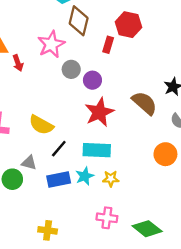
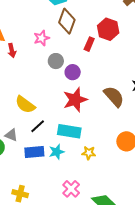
pink star: (51, 44) -> (42, 38), size x0.7
yellow star: (111, 179) -> (89, 153), moved
pink cross: (107, 218) -> (71, 189), turned 30

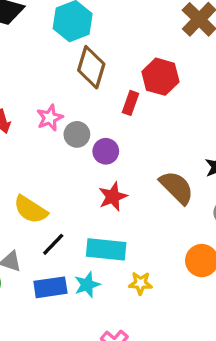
pink star: (42, 38) -> (50, 118), moved
red star: (75, 100) -> (113, 197), size x0.7

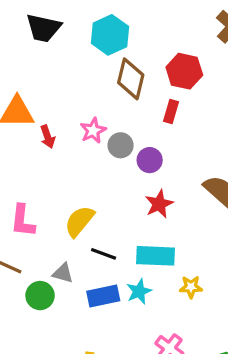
red hexagon: (160, 77) -> (184, 71), moved
yellow semicircle: (30, 210) -> (79, 221), turned 100
black line: (53, 244) -> (104, 254), turned 70

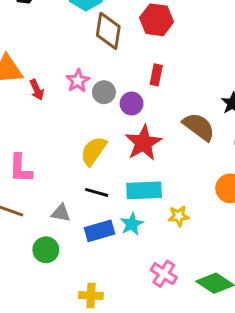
red rectangle: (171, 112) -> (156, 75), moved
red star: (159, 204) -> (143, 143), size x1.4
yellow semicircle: (79, 221) -> (93, 151), moved
green circle: (40, 296) -> (46, 250), moved

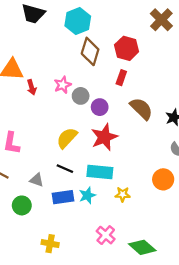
red rectangle: (156, 75) -> (121, 78), moved
brown semicircle: (199, 127) -> (141, 109), moved

